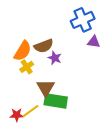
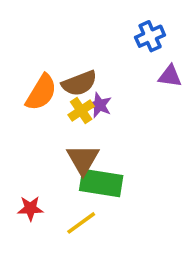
blue cross: (83, 20) -> (150, 36), size x0.7
yellow cross: (27, 67) -> (81, 111), moved
yellow line: (31, 111) -> (81, 223), moved

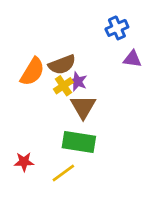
brown triangle: (83, 159) -> (83, 107), moved

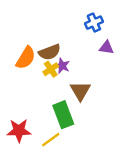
brown triangle: (83, 107) -> (80, 91), moved
green rectangle: (79, 142) -> (63, 115), turned 60
red star: (24, 162) -> (19, 131), size x1.5

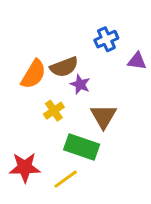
blue cross: (94, 23) -> (106, 39), moved
yellow cross: (51, 69) -> (54, 111), moved
green rectangle: (63, 115) -> (82, 147), turned -50

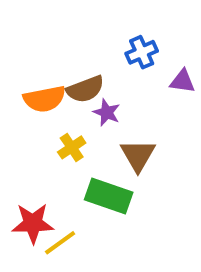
orange semicircle: (34, 74) -> (44, 99), turned 48
yellow line: (66, 179) -> (60, 243), moved

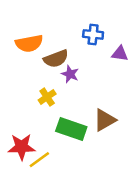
blue cross: (142, 52) -> (93, 34), turned 30
orange semicircle: (44, 99) -> (29, 43), moved
brown triangle: (138, 155) -> (105, 120), moved, turned 30

